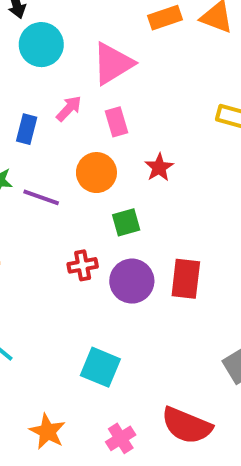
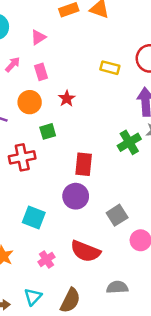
pink triangle: (113, 64) -> (38, 37), size x0.6
red cross: (83, 265) -> (22, 157), size x1.5
purple circle: (132, 281) -> (76, 196), moved

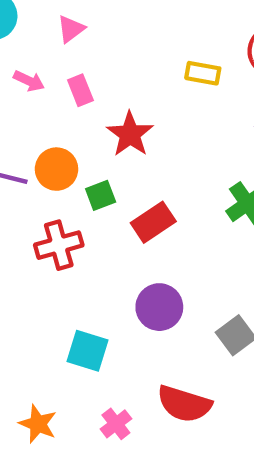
pink arrow: (13, 64) -> (29, 81), turned 77
red star: (67, 99) -> (130, 134), size x1.5
orange circle: (30, 102) -> (56, 169), moved
red rectangle: (84, 164) -> (153, 222), moved, turned 55

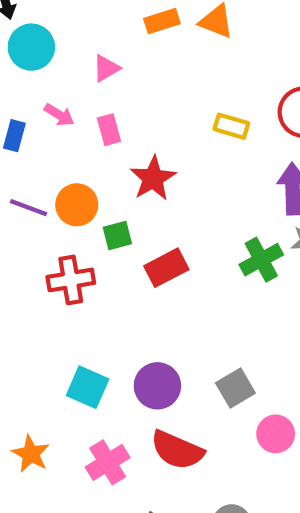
purple circle: (159, 307) -> (157, 386), moved
pink cross: (116, 424) -> (108, 462), size x1.4

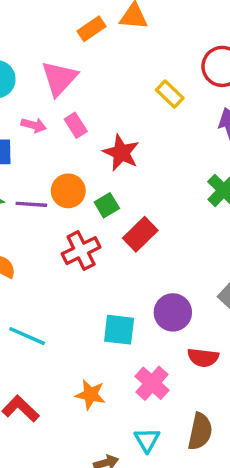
pink triangle: (106, 68) -> (59, 78), size x1.6
yellow rectangle: (231, 126) -> (170, 94), turned 44
red rectangle: (166, 268) -> (140, 234), moved
red semicircle: (177, 450) -> (203, 358), size x0.7

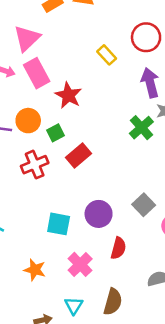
pink rectangle: (76, 125) -> (37, 73), size x1.6
red semicircle: (203, 358) -> (118, 248), turned -85

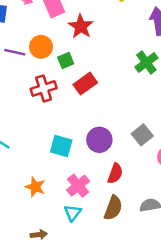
brown semicircle: (113, 302) -> (113, 208), moved
cyan triangle: (74, 305) -> (73, 213), moved

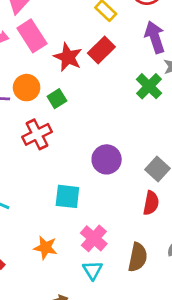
red rectangle: (85, 84) -> (101, 50), moved
purple circle: (99, 140) -> (107, 159), moved
red semicircle: (115, 173) -> (151, 203), moved

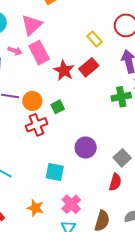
green cross: (149, 86) -> (121, 97), turned 30
orange circle: (27, 88) -> (32, 101), moved
green square: (57, 99) -> (58, 107), moved

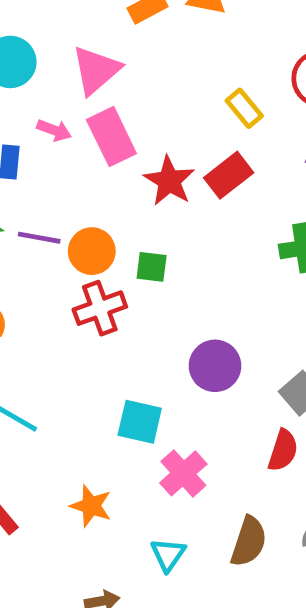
green square: (58, 107) -> (152, 267), turned 32
pink cross: (71, 204) -> (183, 473), moved

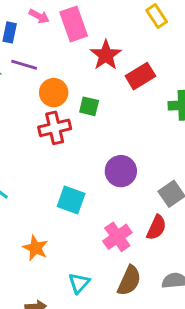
red rectangle: (229, 175) -> (140, 76), moved
purple line: (39, 238) -> (24, 65), moved
pink cross: (183, 473) -> (117, 237), moved

